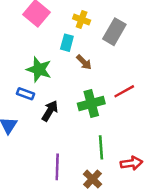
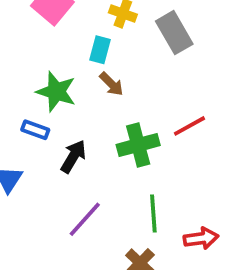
gray rectangle: (114, 32) -> (174, 33), turned -60
brown arrow: (84, 62) -> (111, 84), moved
purple line: (57, 167) -> (85, 219), moved, turned 40

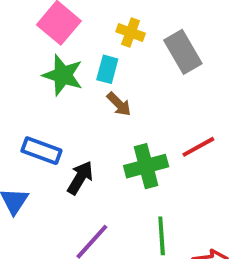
green star: (56, 92) -> (63, 75), moved
blue rectangle: (35, 130) -> (41, 151), size x1.4

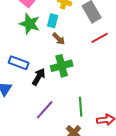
red line: (198, 147) -> (100, 38), moved
green cross: (146, 166) -> (62, 66), moved

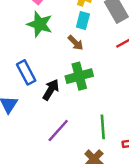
cyan rectangle: (53, 21) -> (83, 20), moved
blue rectangle: (19, 63) -> (26, 72), turned 42

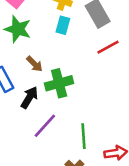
brown arrow: (76, 43) -> (35, 64), moved
purple line: (58, 131) -> (45, 126), moved

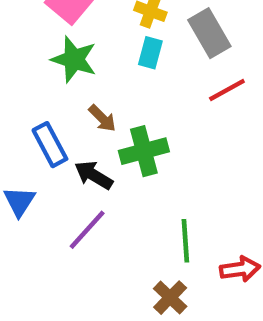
black arrow: (29, 97) -> (94, 175), turned -90
purple line: (45, 126) -> (87, 230), moved

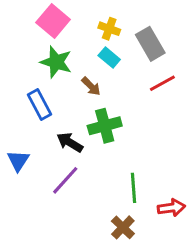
cyan rectangle: (150, 53) -> (109, 57), turned -65
brown arrow: (102, 118) -> (91, 86), moved
blue rectangle: (50, 145) -> (39, 105), moved

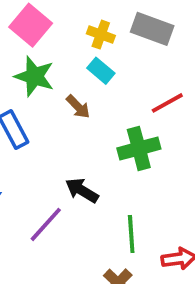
gray rectangle: (150, 44) -> (152, 29), moved, turned -40
green cross: (105, 126) -> (139, 149), moved
black arrow: (70, 142) -> (82, 190), moved

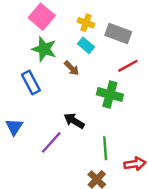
gray rectangle: (152, 29) -> (118, 33), moved
green cross: (139, 149) -> (110, 94), turned 30

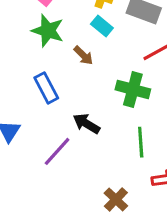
blue rectangle: (31, 83) -> (46, 88), moved
green line: (105, 148) -> (141, 142), moved

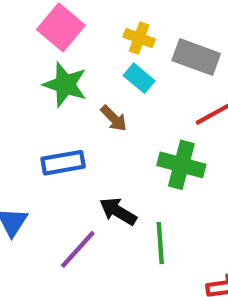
blue rectangle: (46, 88) -> (63, 163), turned -72
green line: (141, 142) -> (160, 243), moved

